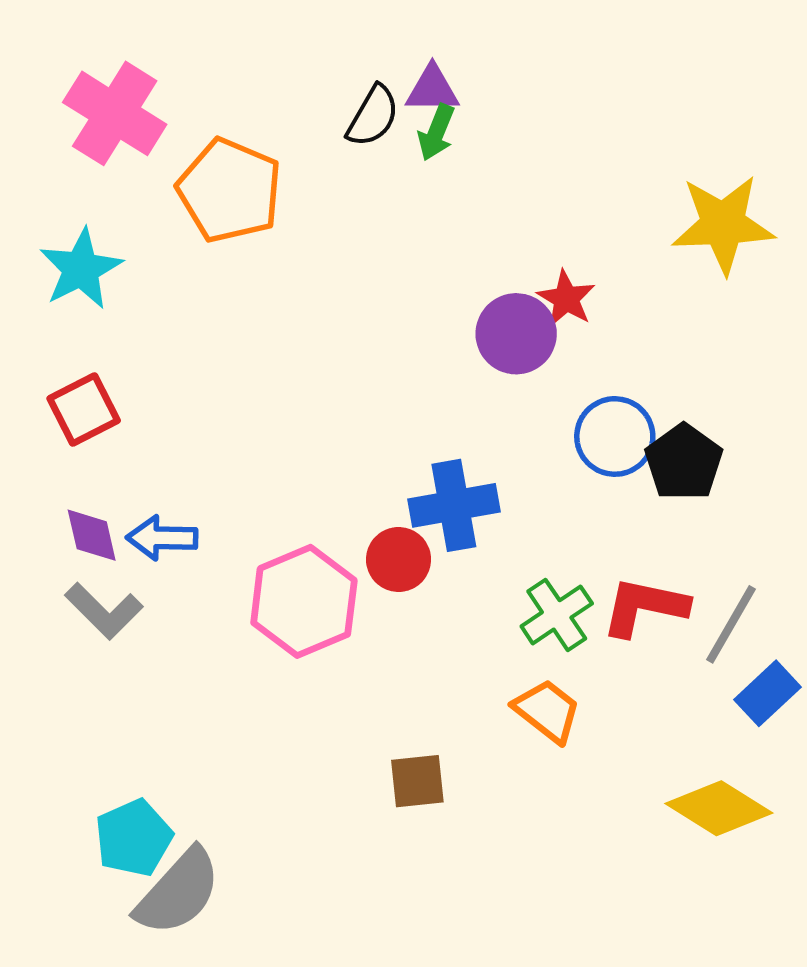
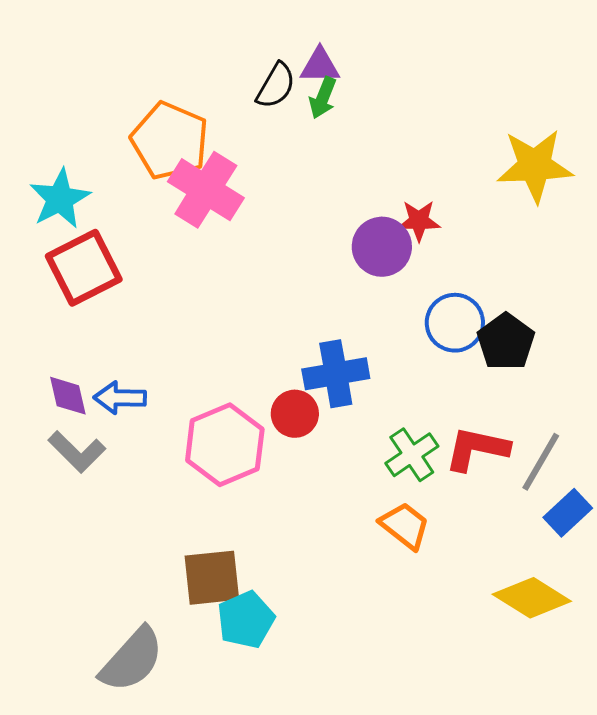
pink cross: (115, 113) -> (206, 190), moved
red star: (566, 299) -> (419, 221), turned -30
red square: (84, 409) -> (84, 268), moved, size x1.4
brown square: (417, 781) -> (212, 578), moved, size x1.4
cyan pentagon: (134, 838) -> (246, 620), moved

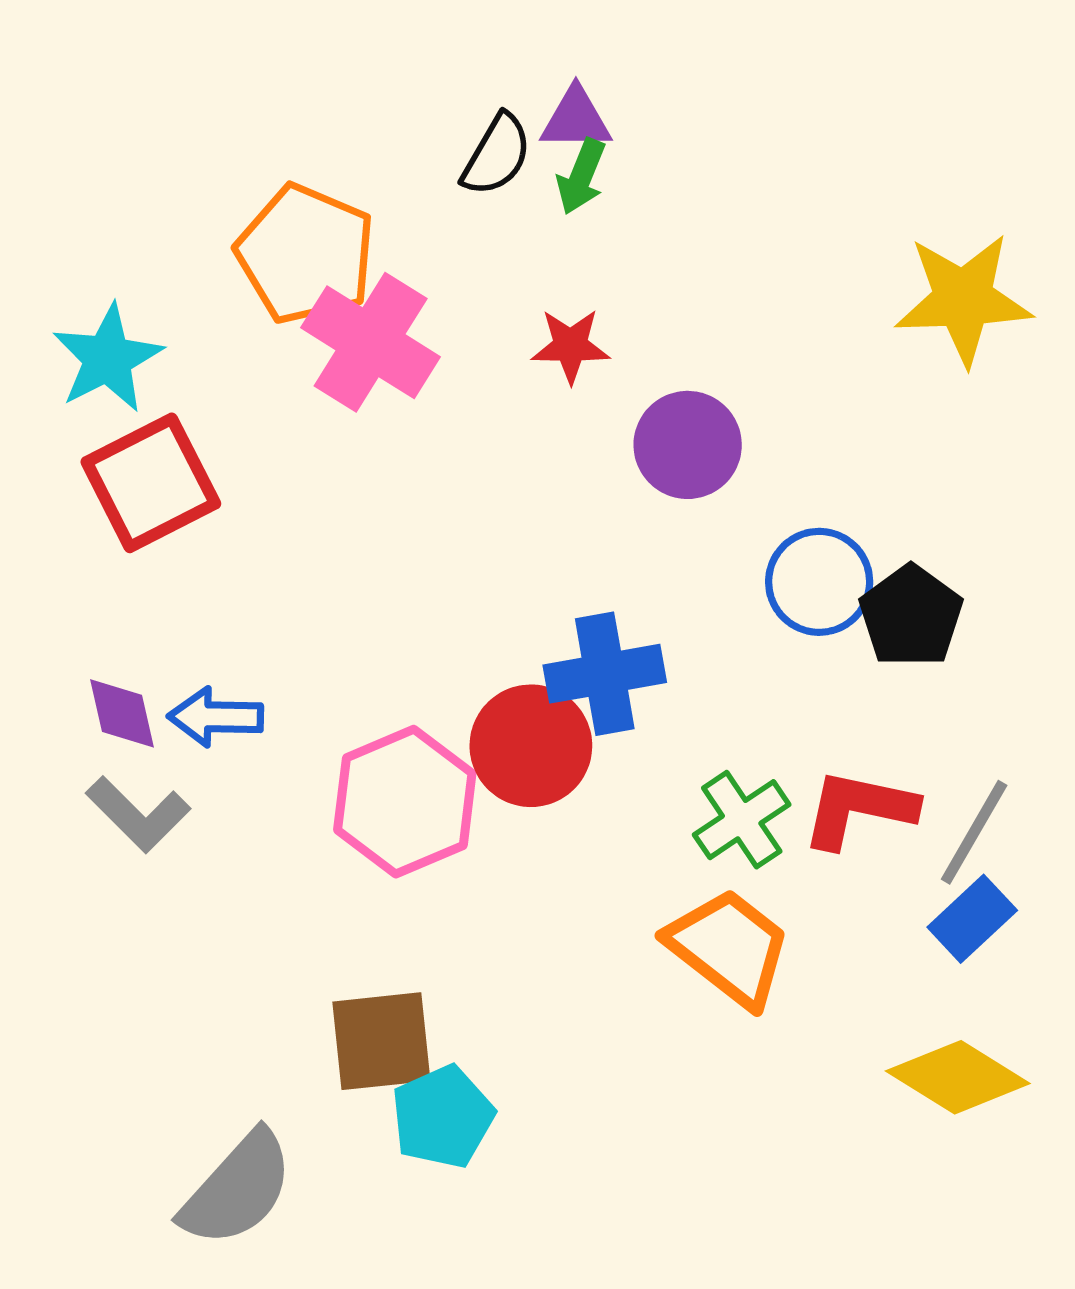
red star: (419, 221) -> (571, 346), moved
red circle: (295, 414) -> (531, 746), size x1.4
blue rectangle: (568, 513) -> (972, 919), moved
orange trapezoid: (405, 526) -> (729, 948), size x1.4

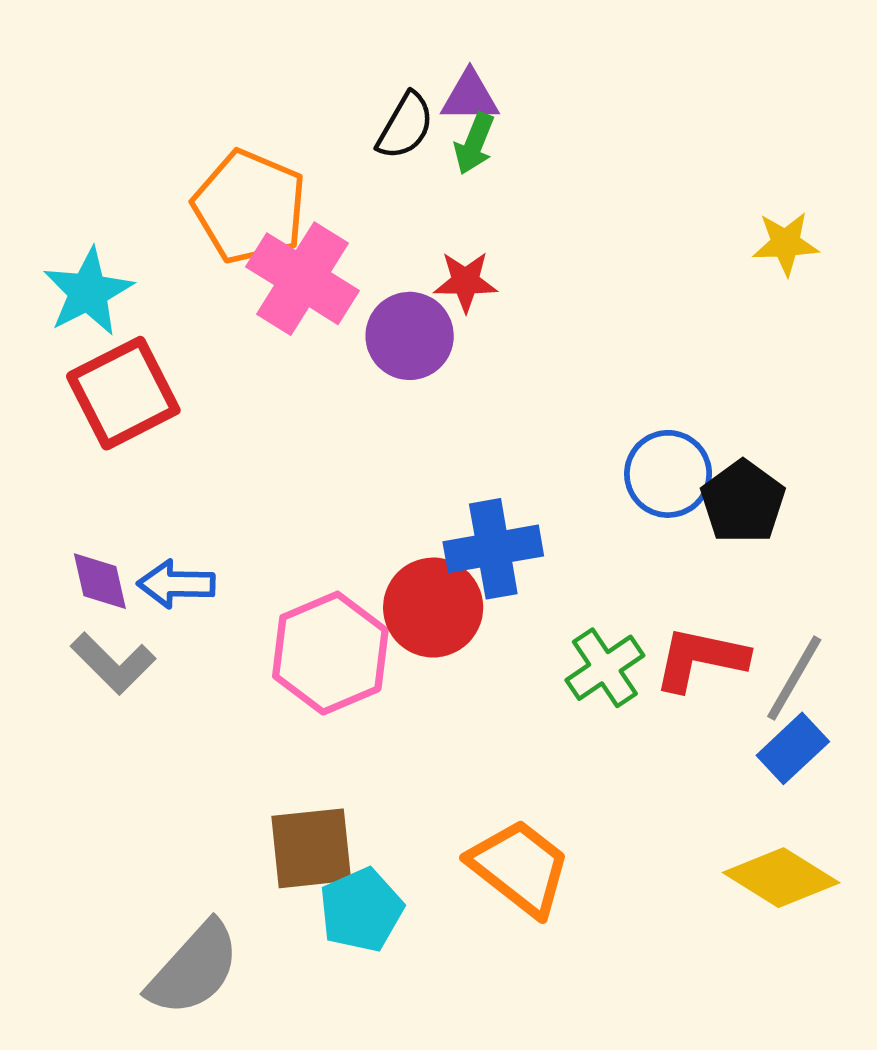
yellow star: (963, 299) -> (785, 243), size x0.6
purple circle: (688, 445) -> (410, 336), moved
orange trapezoid: (729, 948) -> (520, 867), moved

